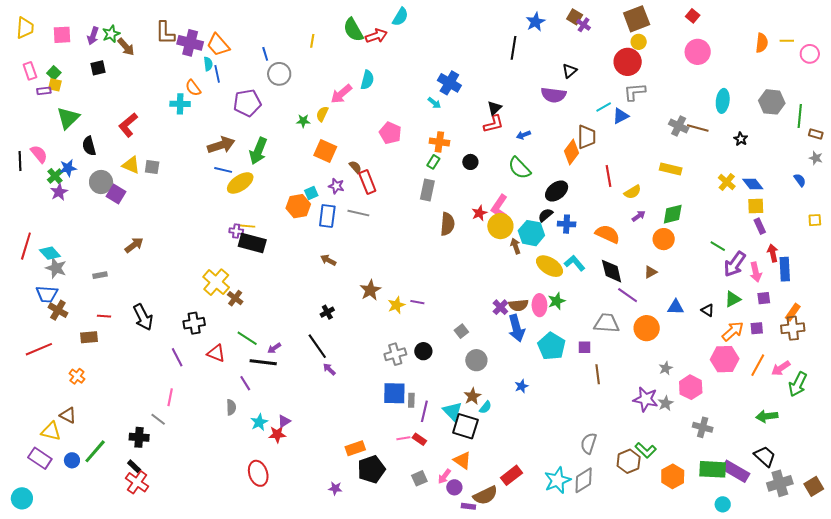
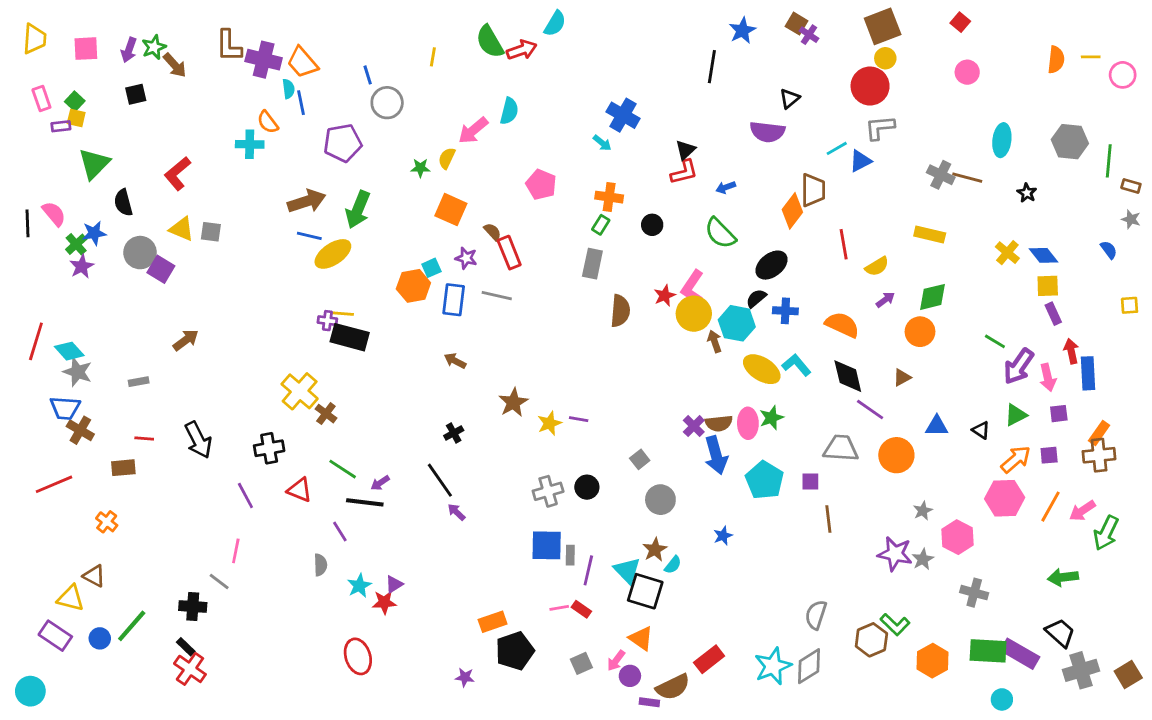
pink circle: (698, 52) -> (967, 72), size x0.7

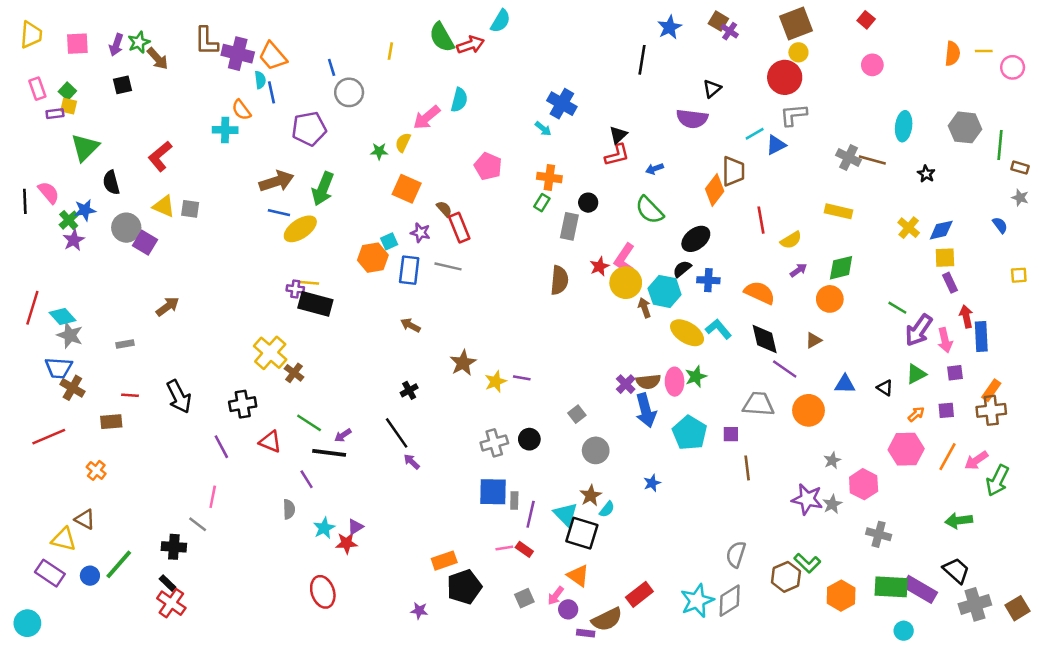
blue diamond: (1044, 255) -> (941, 230), turned -64
gray rectangle: (592, 264) -> (569, 226), moved
orange arrow: (1016, 459) -> (916, 414), size x0.6

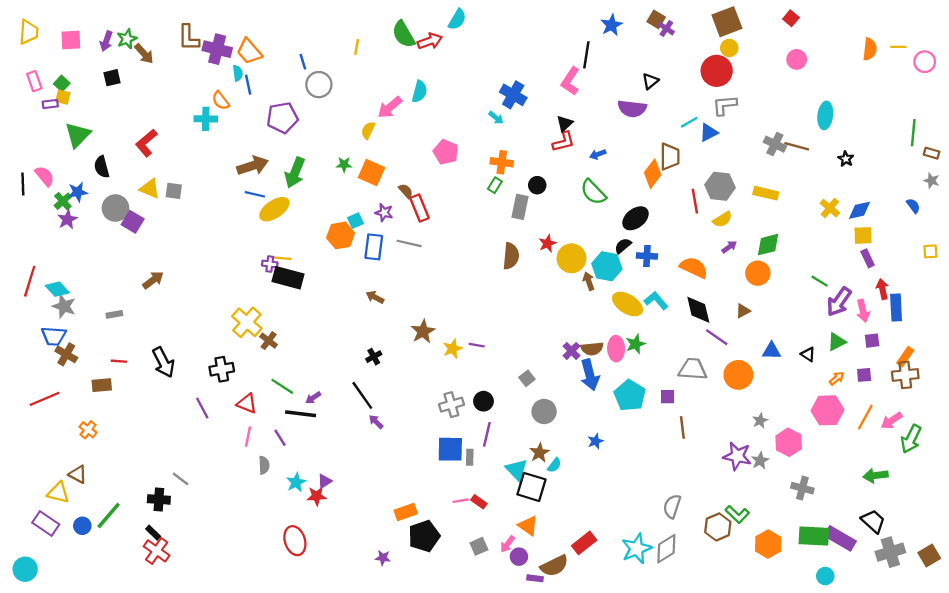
gray hexagon: (965, 127) -> (720, 186), moved
green star: (379, 151) -> (344, 165), moved
pink L-shape: (624, 259) -> (570, 81), moved
pink line: (213, 497) -> (248, 437), moved
purple line: (531, 514) -> (487, 434), moved

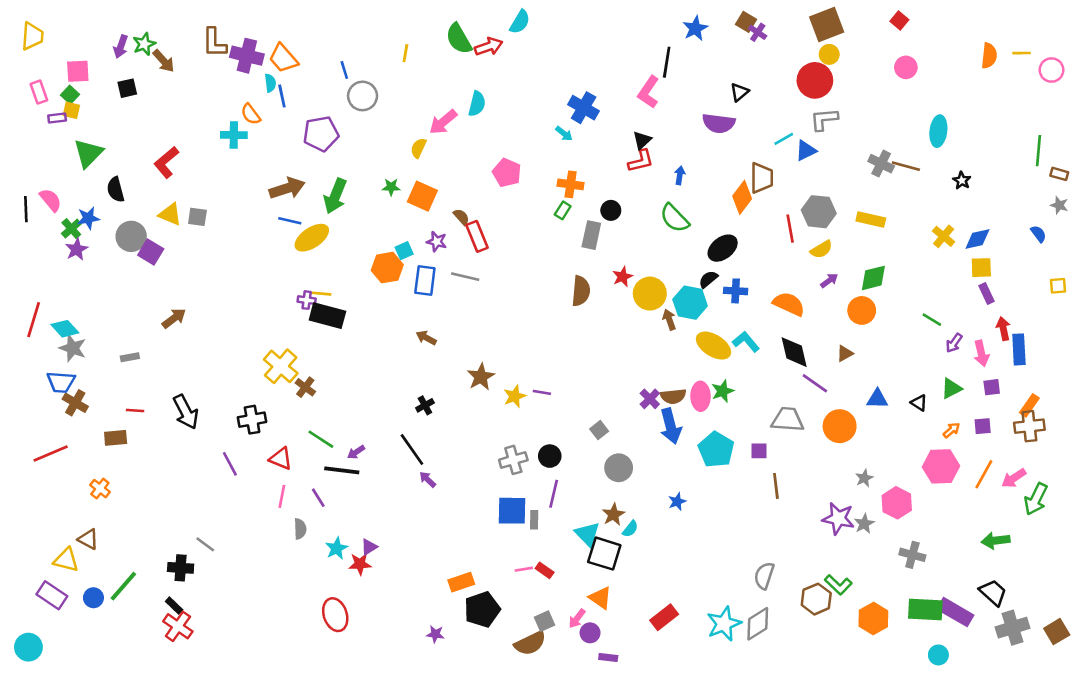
pink square: (71, 40) -> (78, 71), moved
blue arrow: (598, 154) -> (680, 175), turned 119
purple arrow: (839, 302) -> (954, 343), size x0.6
brown semicircle: (554, 566) -> (530, 643), moved

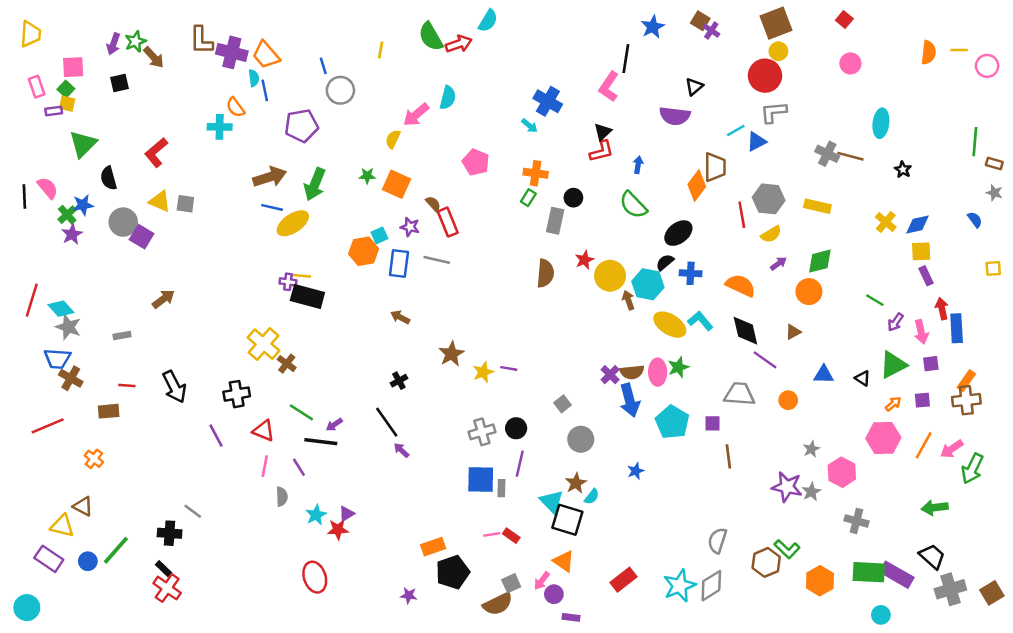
green triangle: (951, 388) -> (893, 365), size x1.4
orange circle: (840, 426) -> (788, 400), size x0.6

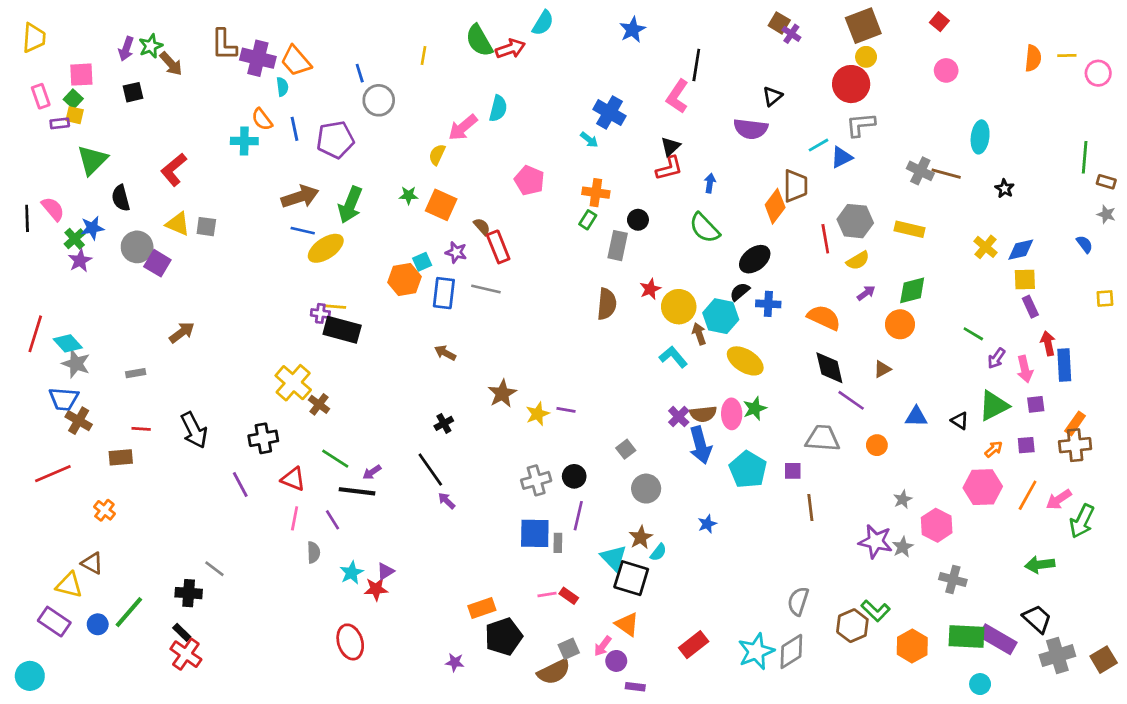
blue star: (653, 27) -> (633, 30), moved
blue line: (265, 90) -> (295, 129), moved
cyan L-shape: (700, 321) -> (673, 357), moved

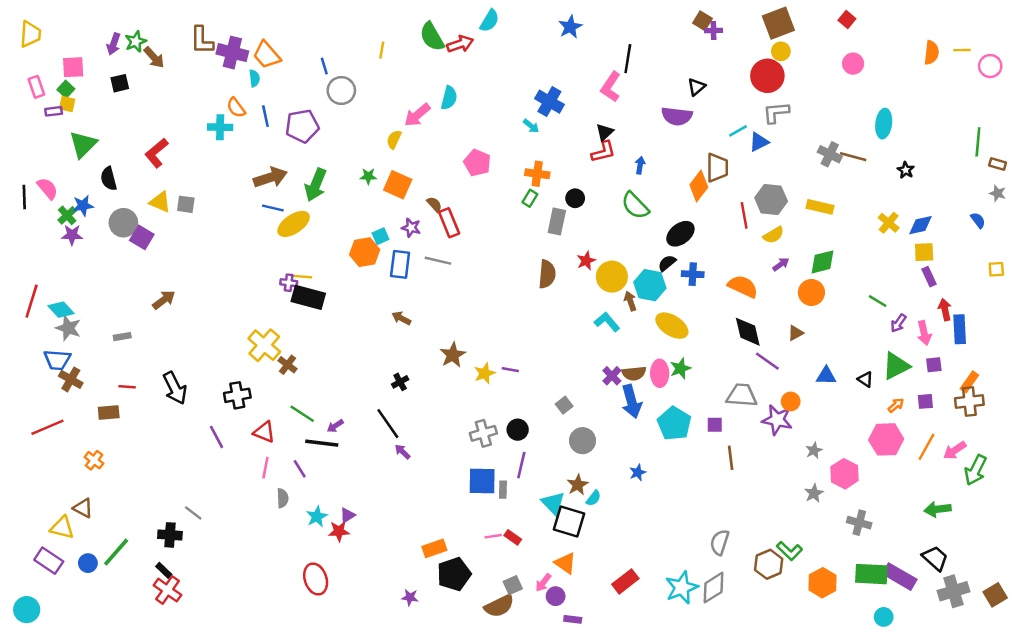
purple cross: (791, 34) -> (714, 31), turned -35
purple star: (80, 260) -> (72, 235), turned 30
purple star: (876, 541) -> (777, 420), moved

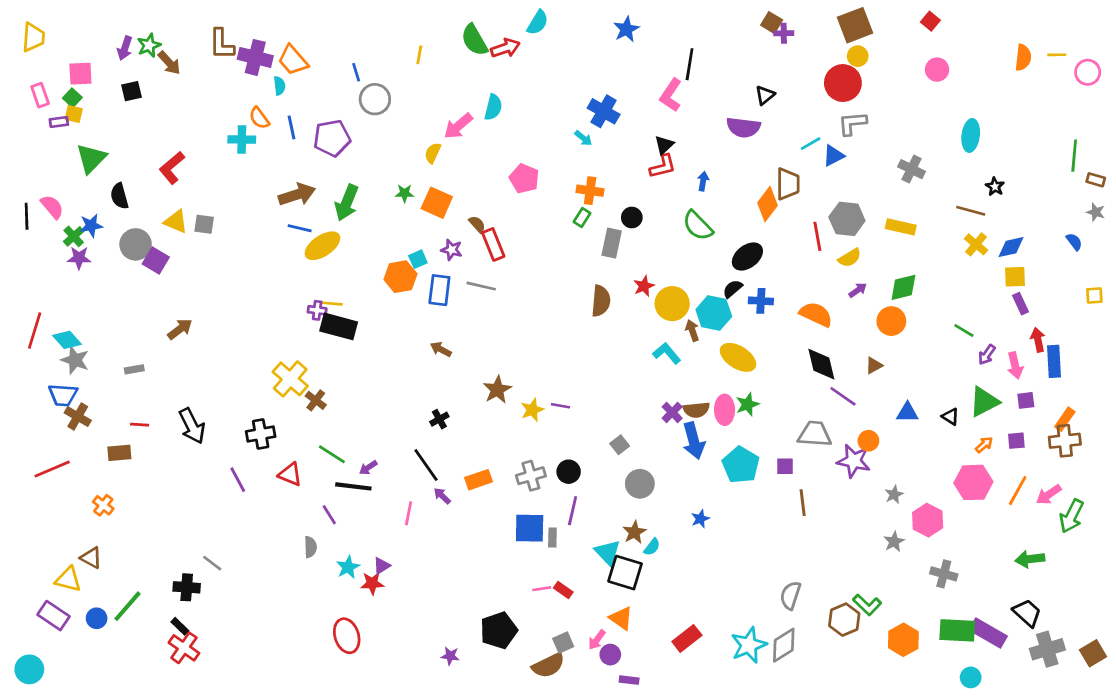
brown line: (853, 157) -> (971, 211), moved
pink line: (265, 468) -> (409, 513), moved
orange rectangle: (434, 548) -> (478, 480), moved

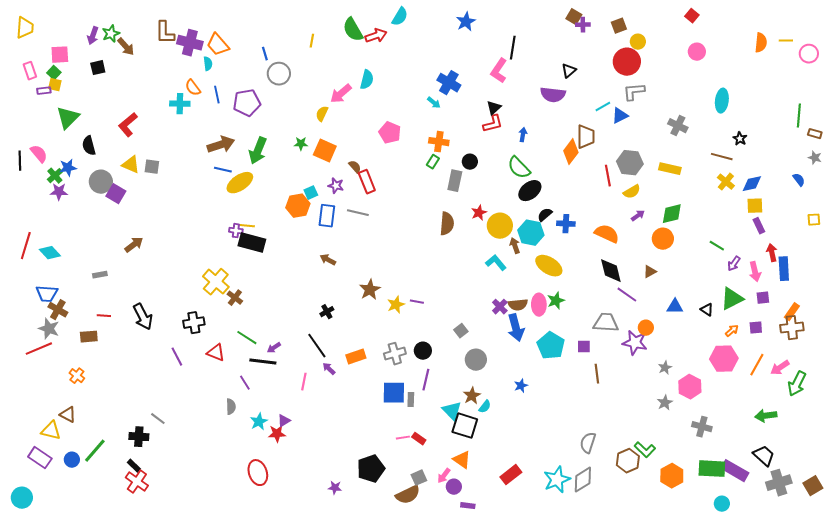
brown square: (855, 25) -> (619, 26), moved, size x0.6
black ellipse: (747, 257) -> (530, 191), moved
gray star: (75, 360) -> (49, 329), moved

